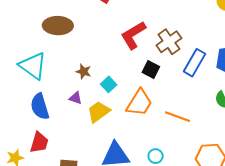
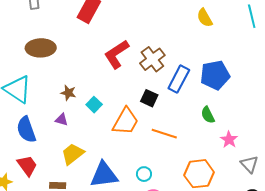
black square: (151, 70) -> (149, 98), moved
yellow trapezoid: (99, 112) -> (73, 154), moved
red trapezoid: (39, 143) -> (27, 166), turned -50

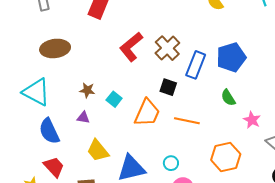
yellow trapezoid: (73, 154) -> (98, 151), turned -85

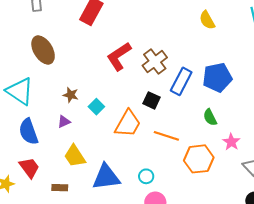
brown ellipse: (55, 48) -> (43, 50), turned 60
purple triangle: (83, 118) -> (64, 122), turned -40
orange hexagon: (226, 157) -> (199, 159), moved

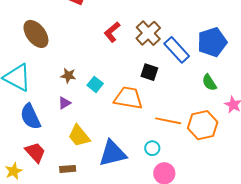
red L-shape: (119, 56) -> (112, 32), size x0.7
blue rectangle: (181, 81) -> (177, 50), turned -64
orange trapezoid: (128, 124) -> (128, 98), turned -104
orange line: (166, 136) -> (168, 121), moved

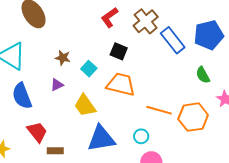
black square: (149, 72) -> (119, 51), moved
yellow trapezoid: (79, 136) -> (85, 106), moved
red trapezoid: (35, 152) -> (37, 132), moved

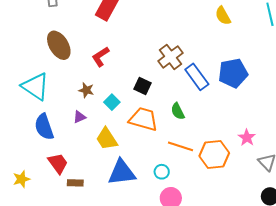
red L-shape: (110, 17) -> (100, 57), moved
green semicircle: (203, 75) -> (178, 111), moved

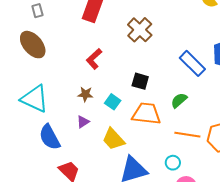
brown ellipse: (59, 45) -> (33, 45), moved
brown cross: (171, 57) -> (140, 30), moved
green semicircle: (178, 111) -> (179, 100), turned 84

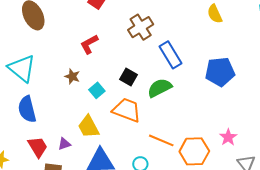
blue rectangle: (192, 63) -> (171, 55), moved
green semicircle: (179, 100) -> (160, 88), moved, size x1.4
purple triangle: (83, 122) -> (64, 144), moved

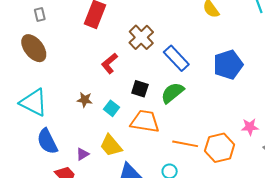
red L-shape: (89, 44) -> (109, 63), moved
pink star: (228, 137) -> (250, 127), turned -30
purple triangle: (64, 144) -> (83, 154), moved

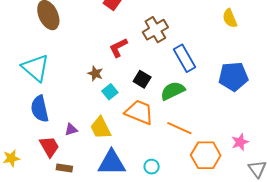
brown star: (85, 100) -> (95, 73), moved
pink star: (250, 127) -> (240, 142), turned -30
orange line: (185, 144) -> (179, 128), moved

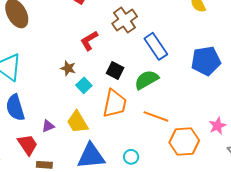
orange trapezoid: (139, 112) -> (115, 104), turned 84

